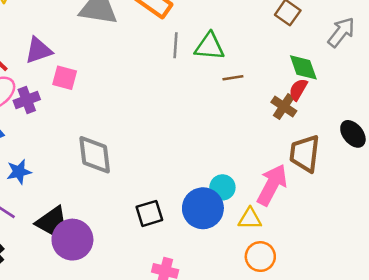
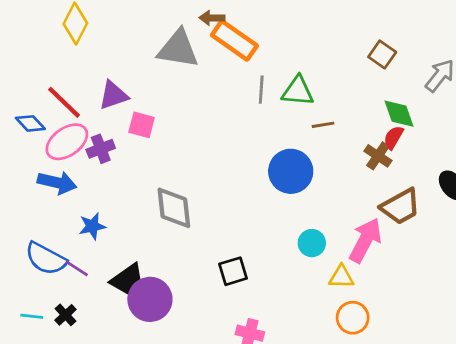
brown trapezoid: (305, 153) -> (400, 206), turned -126
blue circle: (203, 208) -> (291, 171), moved

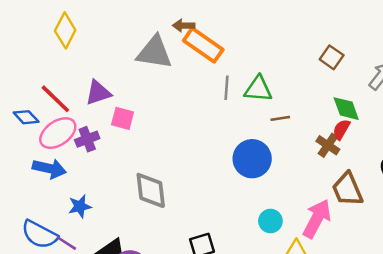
brown trapezoid: (400, 206) -> (347, 189), turned 96

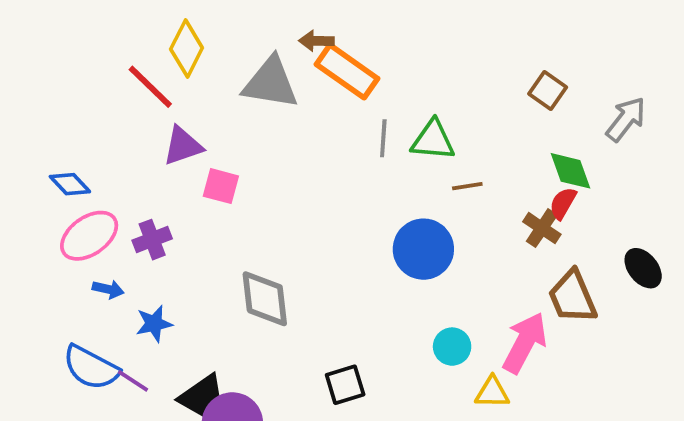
yellow diamond: (65, 30) -> (187, 48), moved
red line: (55, 99) -> (150, 87), moved
pink ellipse: (58, 133) -> (89, 236), moved
purple cross: (87, 139) -> (152, 240), moved
blue arrow: (49, 168) -> (108, 289), moved, size x0.6

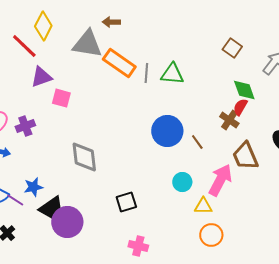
orange rectangle: (347, 71) -> (119, 63), moved
brown line: (467, 186) -> (197, 142), moved, turned 63
blue star: (154, 324) -> (33, 187), moved

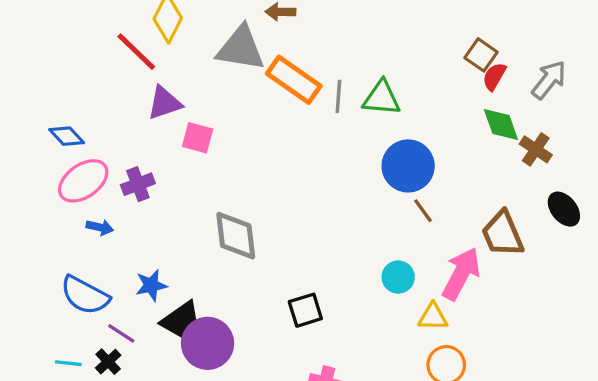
red semicircle: (240, 107) -> (494, 76), moved
brown cross: (229, 120) -> (536, 149), moved
blue circle: (167, 131) -> (408, 166), moved
purple line: (15, 200) -> (121, 333), moved

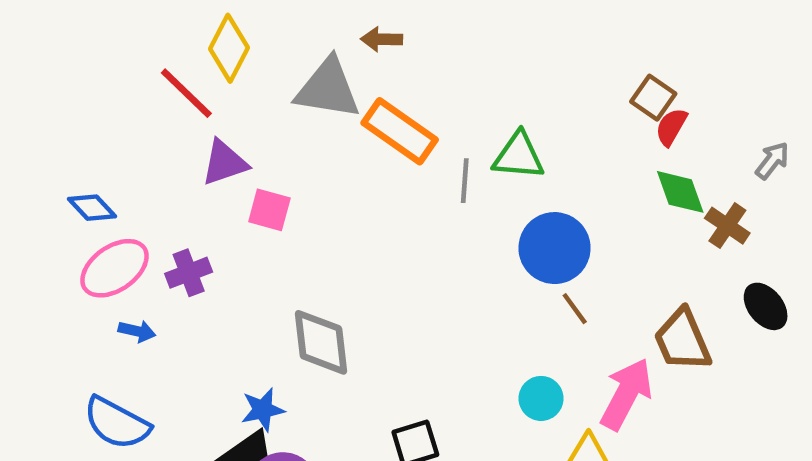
gray arrow: (549, 80) -> (772, 160), moved, size x0.7
gray line: (338, 96) -> (465, 181), moved
blue star: (151, 285) -> (263, 410), moved

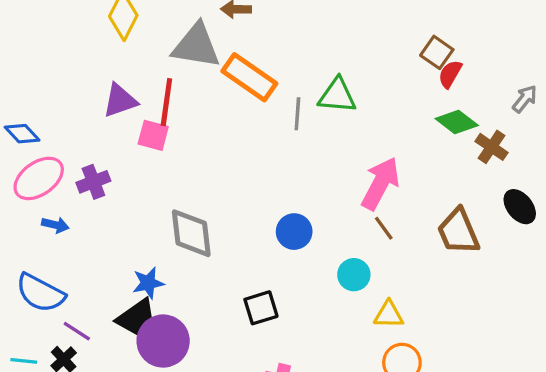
red line: (186, 93) -> (166, 102), moved, turned 54
green diamond: (680, 192) -> (457, 122), turned -33
blue circle: (555, 248) -> (294, 232), moved, size x0.7
brown line: (575, 309) -> (384, 228), moved
pink arrow: (626, 394) -> (380, 183), moved

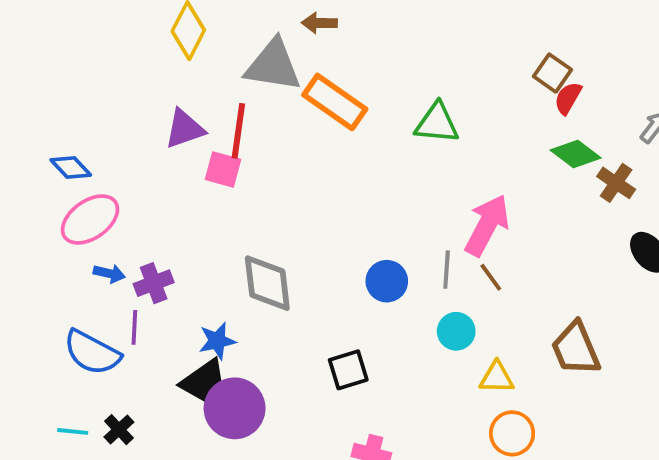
gray line: (297, 114) -> (447, 270), moved
purple cross: (93, 182) -> (154, 283), moved
brown trapezoid: (458, 232) -> (576, 349), moved
purple line: (77, 331) -> (134, 327), moved, turned 60

